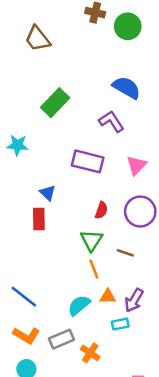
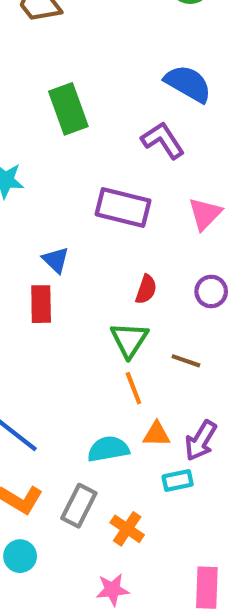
green rectangle: (55, 103) -> (68, 109), turned -64
purple circle: (140, 211) -> (211, 291), size x0.6
cyan semicircle: (79, 305) -> (108, 449), turned 30
gray rectangle: (61, 339) -> (79, 506), turned -40

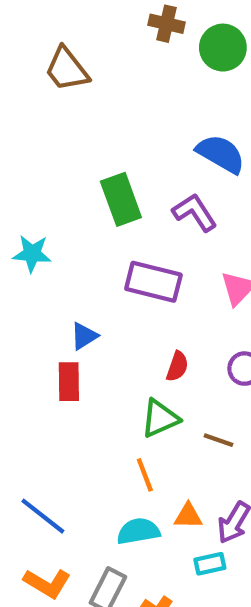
green rectangle: (68, 109) -> (121, 199), moved
blue triangle: (56, 260) -> (84, 336), turned 44
green triangle: (129, 340) -> (160, 418), turned 33
orange line: (133, 388) -> (145, 475), moved

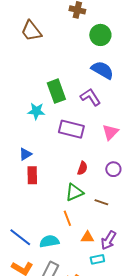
green circle: (223, 48) -> (100, 35), moved
cyan star: (32, 254) -> (36, 111), moved
blue triangle: (84, 336) -> (25, 154), moved
cyan semicircle: (138, 531) -> (49, 241), moved

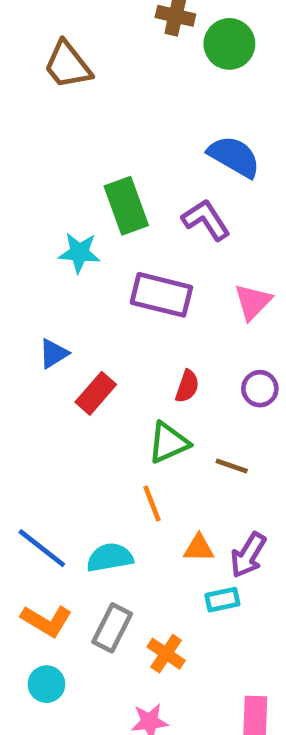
green circle: (100, 35) -> (229, 44), moved
red rectangle: (32, 175) -> (96, 393), moved, turned 42

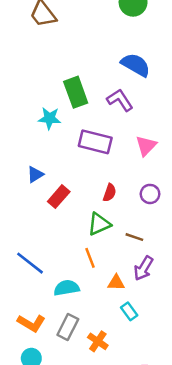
blue line: (42, 548) -> (30, 263), moved
purple arrow: (248, 555) -> (143, 268), moved
cyan rectangle: (222, 600) -> (129, 311), turned 66

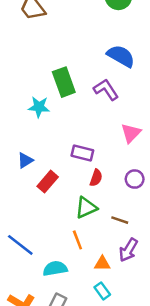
purple rectangle: (95, 142) -> (82, 153), moved, size x0.7
cyan rectangle: (129, 311) -> (102, 291), moved

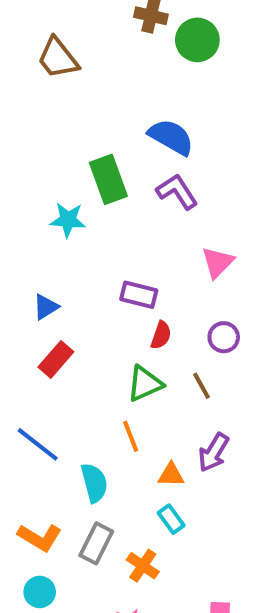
blue semicircle: (121, 56) -> (171, 137), moved
red rectangle: (48, 182) -> (56, 359), moved
brown line: (120, 220) -> (201, 386), moved, turned 42
cyan semicircle: (55, 269) -> (94, 483), turned 85

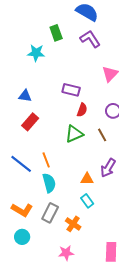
green rectangle: (108, 179) -> (56, 33), size x0.7
blue triangle: (46, 307) -> (25, 96), turned 40
orange line: (131, 436) -> (46, 160), moved

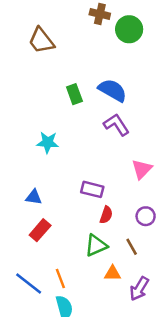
green rectangle: (56, 33) -> (74, 94), moved
orange triangle: (87, 179) -> (113, 273), moved

